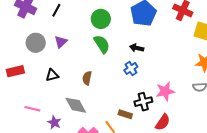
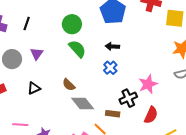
brown semicircle: (87, 78) -> (69, 85), turned -48
gray diamond: (76, 105) -> (83, 104), moved

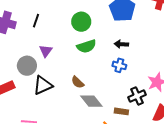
green semicircle: (77, 49) -> (86, 46), turned 114
gray circle: (12, 59) -> (27, 66), moved
blue cross: (110, 68) -> (119, 65), turned -32
black triangle: (34, 88) -> (43, 85), size x1.5

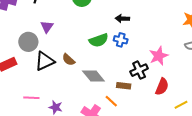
green semicircle: (86, 46) -> (99, 40), moved
brown semicircle: (78, 82) -> (69, 60), moved

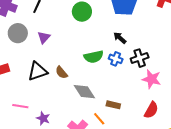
black arrow: (122, 19) -> (120, 38), turned 32
gray circle: (28, 42) -> (18, 33), moved
pink star: (159, 56) -> (151, 79), turned 30
black cross: (139, 70) -> (140, 58), moved

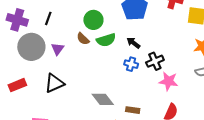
gray circle: (18, 33) -> (31, 47), size x1.4
green semicircle: (94, 57) -> (106, 40), moved
brown semicircle: (62, 72) -> (83, 39), moved

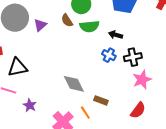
black arrow: (133, 43) -> (116, 35), turned -32
pink star: (169, 81) -> (142, 80), turned 30
black triangle: (54, 83) -> (18, 67), moved

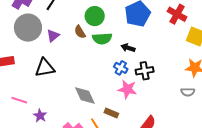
black triangle: (18, 67) -> (45, 68), moved
pink star: (142, 80) -> (127, 89), moved, turned 30

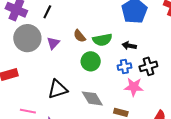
green circle: (95, 16) -> (91, 61), moved
black triangle: (45, 68) -> (58, 89), moved
blue cross: (121, 68) -> (124, 67), turned -32

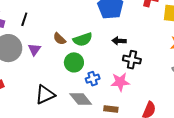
black arrow: (129, 46) -> (119, 41), moved
black cross: (148, 66) -> (132, 60), turned 36
blue cross: (124, 67) -> (93, 79), moved

